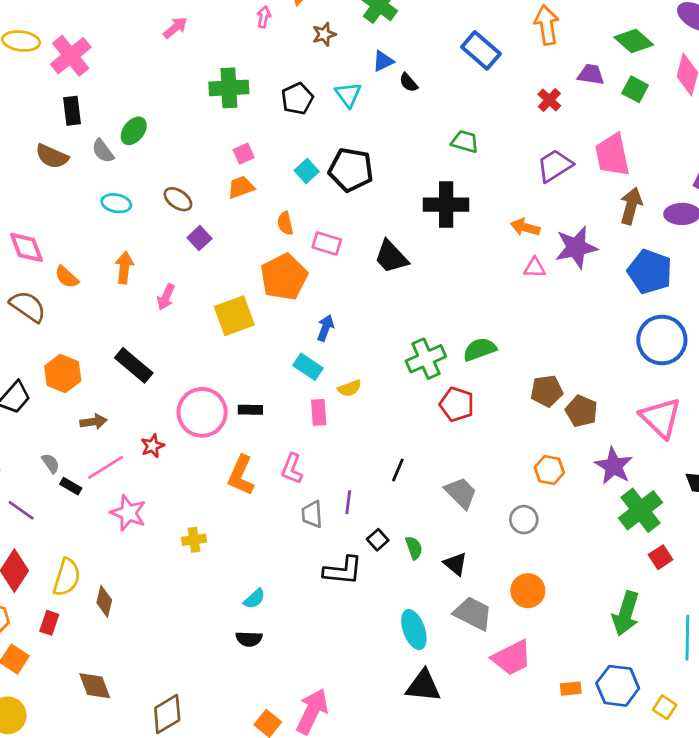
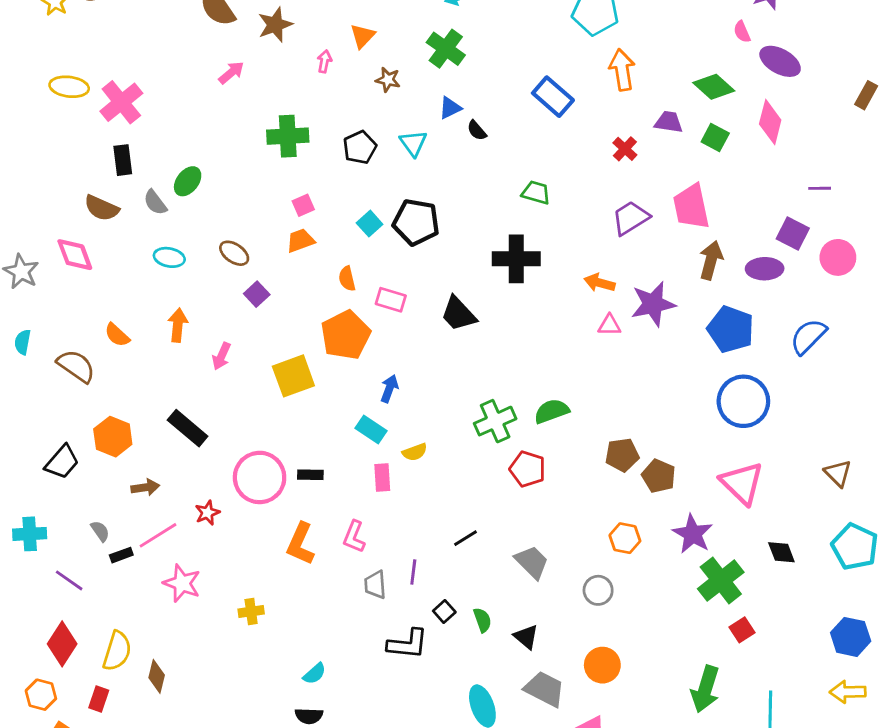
brown star: (324, 34) -> (388, 80), turned 30
pink diamond: (26, 247) -> (75, 255), moved
black line: (398, 470) -> (465, 538), turned 35
black rectangle: (71, 486) -> (121, 555), turned -50

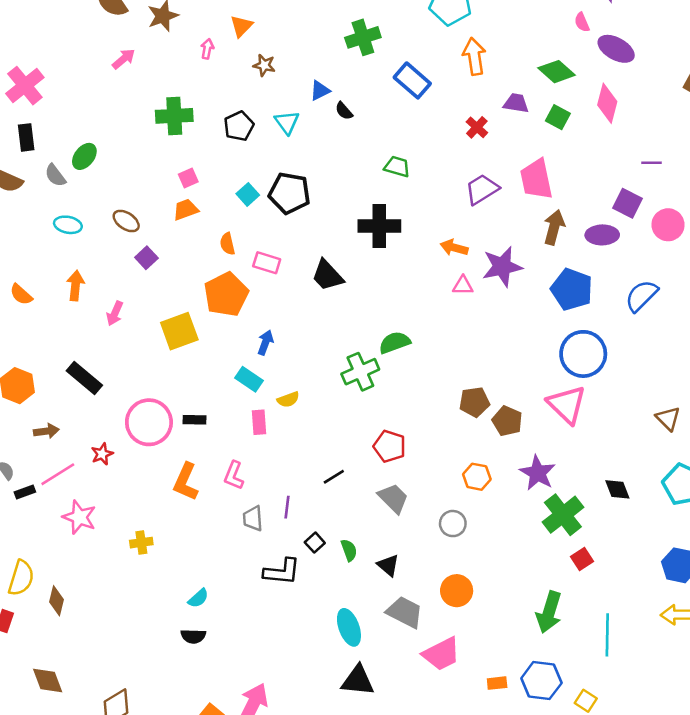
green cross: (446, 49) -> (363, 37), moved, turned 36
green semicircle: (552, 411) -> (395, 343), moved
red pentagon: (528, 469) -> (389, 446), moved
pink triangle: (742, 483) -> (567, 405), moved

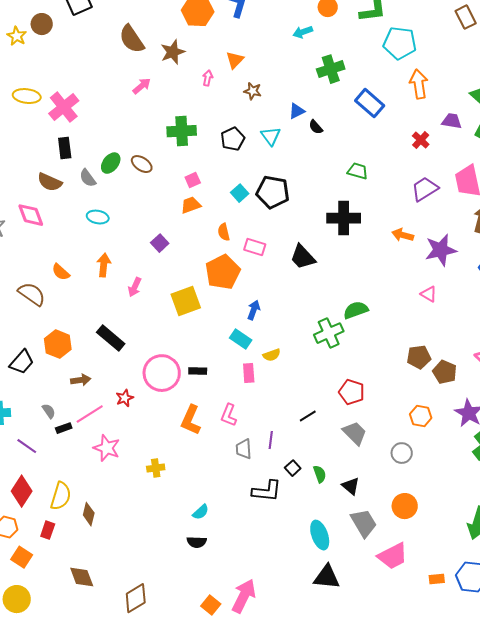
brown ellipse: (126, 221) -> (142, 164), moved
pink triangle: (463, 286) -> (429, 294), moved, turned 30
gray trapezoid: (405, 612) -> (364, 523), turned 32

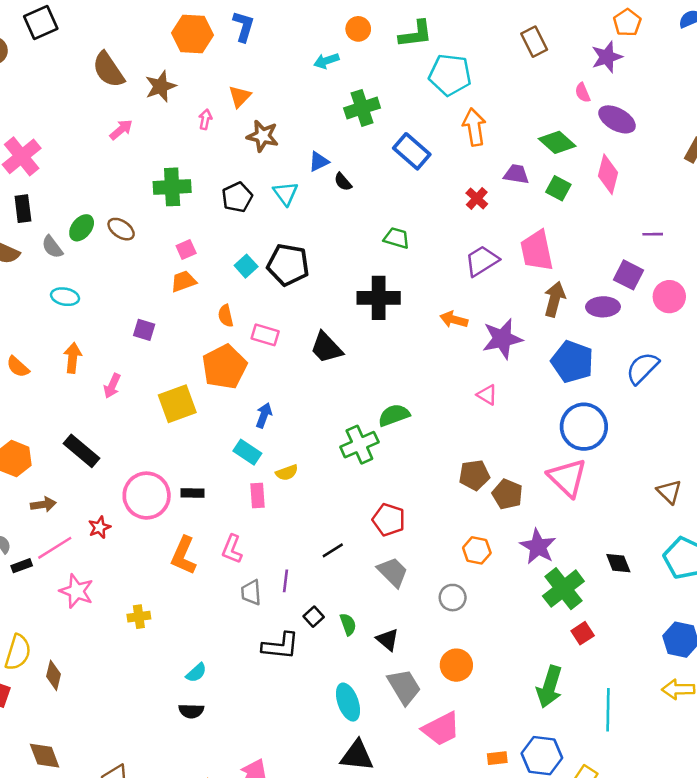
brown star: (253, 91) -> (263, 136), size x1.4
purple square: (160, 243) -> (144, 330), turned -30

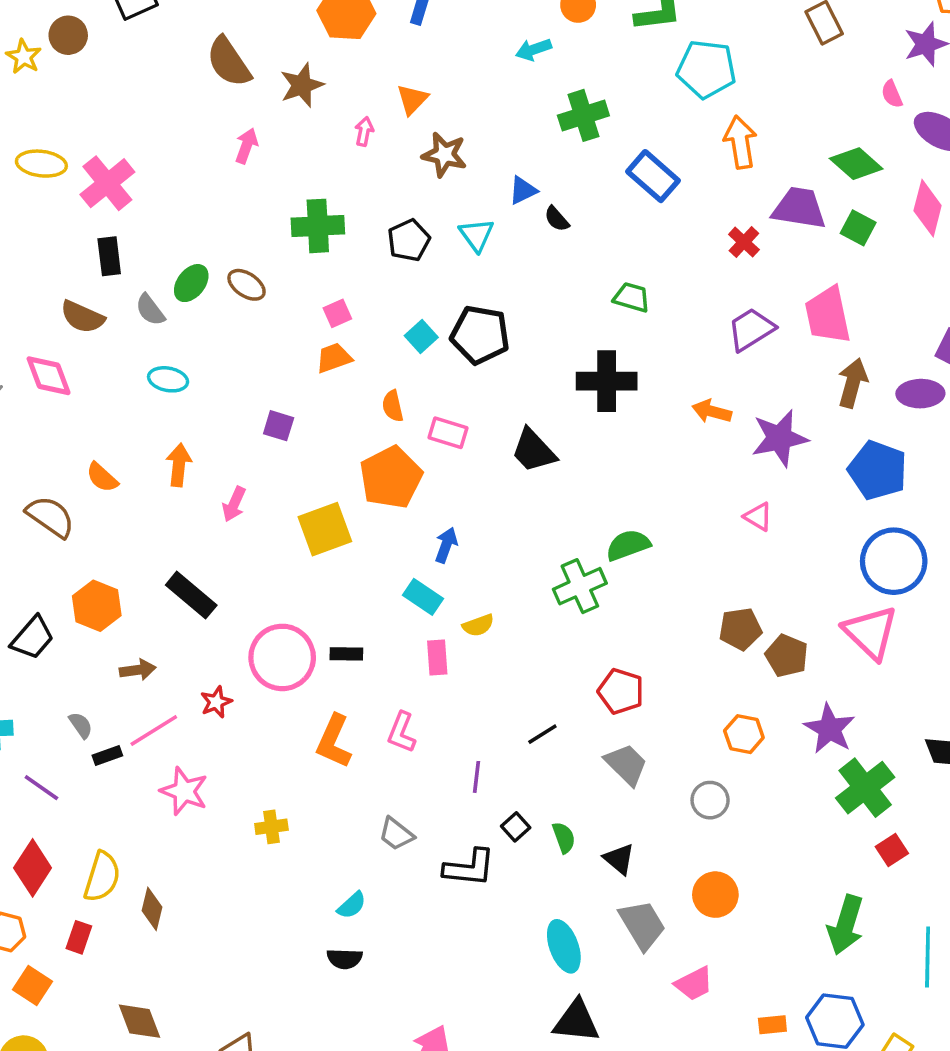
pink arrow: (121, 130) -> (246, 146), turned -30
purple trapezoid: (516, 174) -> (799, 208), size x1.5
gray trapezoid: (251, 592) -> (396, 834), moved, turned -48
pink trapezoid: (441, 729) -> (694, 984), size x0.7

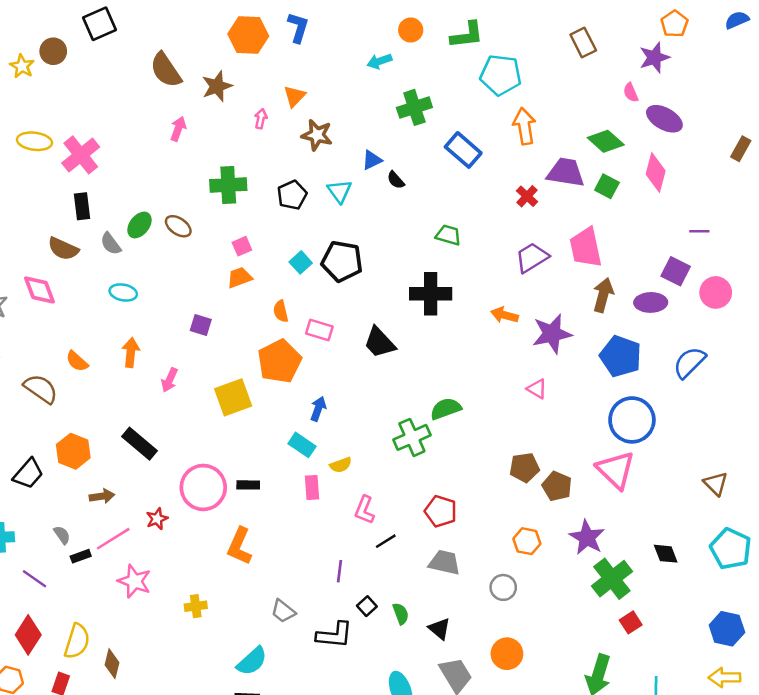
pink L-shape: (402, 732) -> (364, 510), moved
gray trapezoid: (626, 764) -> (444, 562), turned -32
cyan semicircle: (352, 905) -> (252, 661), size x1.5

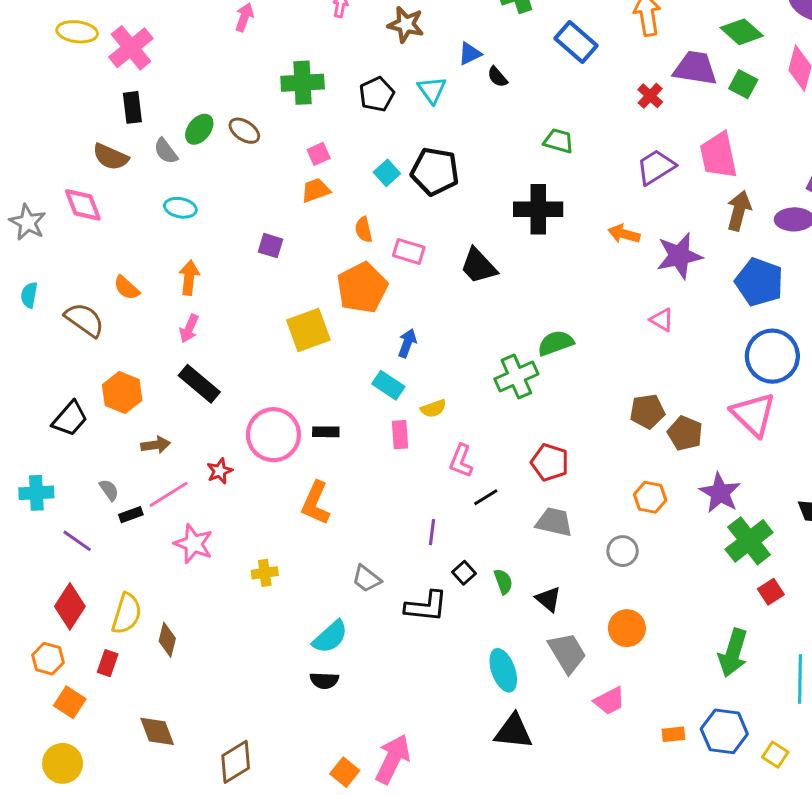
pink arrow: (169, 380) -> (189, 328), moved

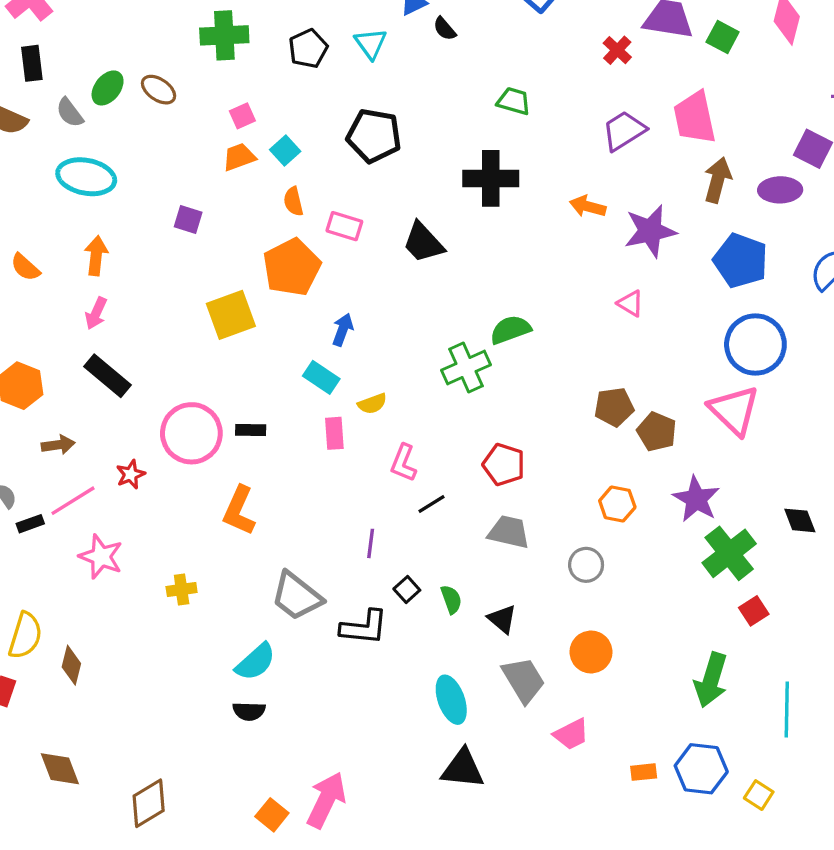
cyan square: (387, 173) -> (285, 150), moved
cyan ellipse: (180, 208) -> (86, 177), size x1.6
gray trapezoid: (367, 579) -> (297, 596), size x1.6

